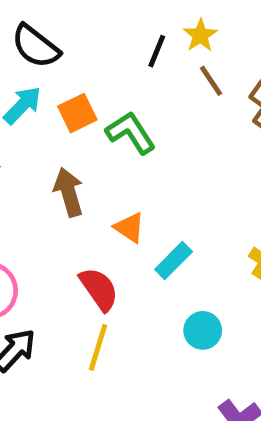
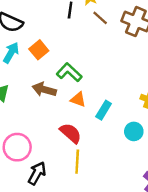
green L-shape: (131, 133) -> (69, 72), moved
brown arrow: (69, 192) -> (44, 90), turned -45
cyan circle: (203, 330) -> (134, 131), moved

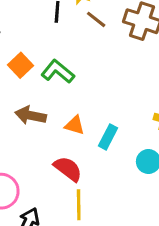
green L-shape: (69, 72) -> (58, 72), moved

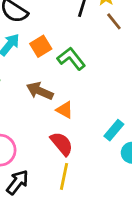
orange triangle: (75, 125) -> (65, 110), moved
cyan rectangle: (108, 137) -> (114, 130), moved

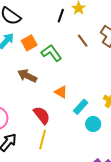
brown line: (114, 21) -> (83, 41), moved
orange triangle: (65, 110) -> (61, 92), moved

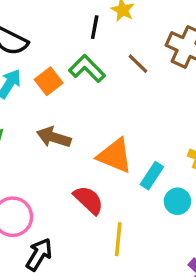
green L-shape: (51, 53) -> (87, 69), moved
orange triangle: (61, 92) -> (115, 156), size x1.6
yellow line: (43, 139) -> (118, 239), moved

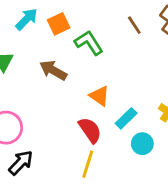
green L-shape: (87, 69) -> (89, 43), moved
orange triangle: (115, 156) -> (99, 96), size x0.7
red semicircle: (88, 200) -> (90, 130), moved

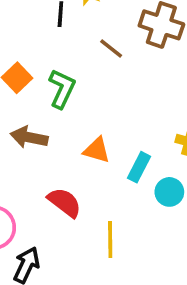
green L-shape: (89, 43) -> (62, 89), turned 76
red semicircle: (90, 130) -> (65, 202), moved

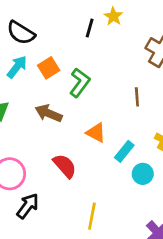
brown line: (111, 48) -> (137, 97), moved, turned 36
yellow line: (110, 239) -> (92, 216), moved

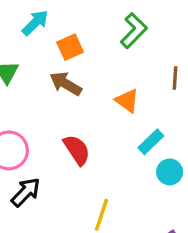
orange square: (49, 68) -> (70, 47), moved
green L-shape: (80, 83) -> (134, 31), moved
orange triangle: (96, 133) -> (127, 101), moved

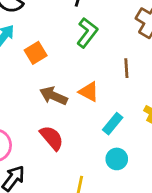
brown arrow: (66, 84) -> (53, 96), moved
cyan circle: (170, 172) -> (117, 159), moved

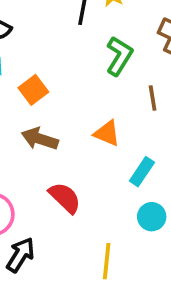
green L-shape: (87, 33) -> (119, 56), moved
brown arrow: (53, 96) -> (40, 139), moved

